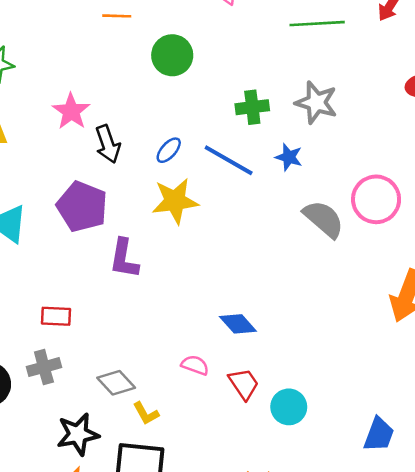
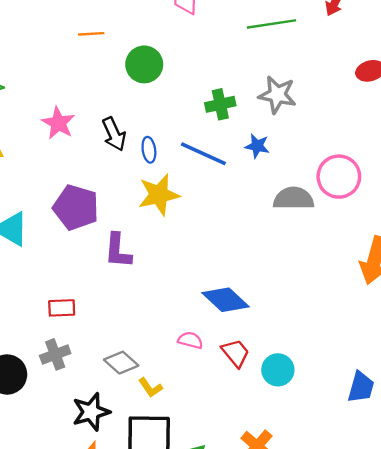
black arrow: (108, 144) -> (114, 134), moved
blue ellipse: (169, 150) -> (149, 150), turned -45
gray semicircle: (324, 219) -> (293, 199), turned -36
blue diamond: (238, 324) -> (225, 300), size x1.4

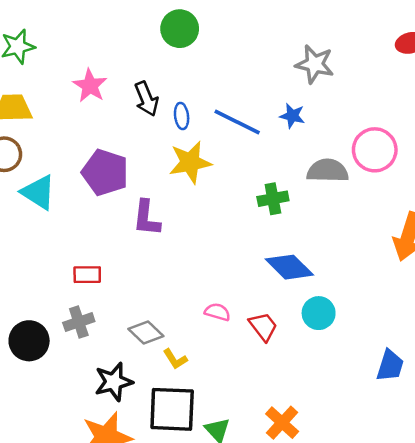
green cross: (220, 104) -> (273, 199), moved
blue diamond: (225, 300) -> (289, 267), moved
cyan circle: (278, 370) -> (319, 313), moved

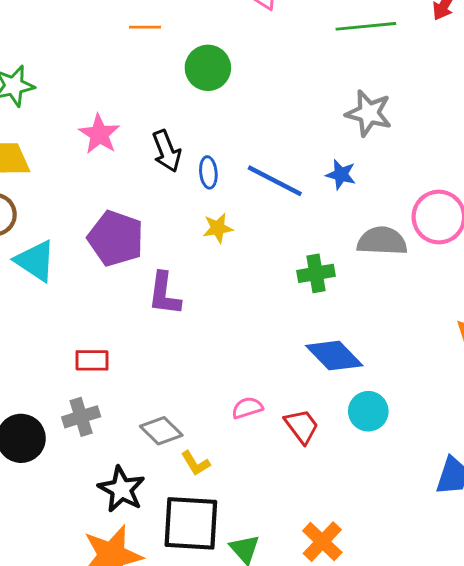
yellow star: (190, 162) -> (218, 228), size x0.6
pink semicircle: (217, 312) -> (247, 408), turned -35
black star: (114, 382) -> (121, 489), turned -30

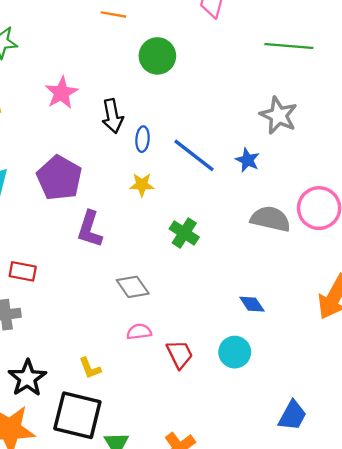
green cross: (316, 273) -> (184, 233), moved, turned 32
blue diamond: (334, 356) -> (252, 304), moved, size x0.6
gray diamond: (161, 431) -> (133, 287), moved

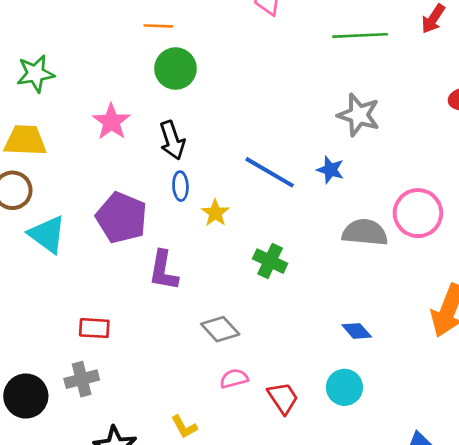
green circle: (157, 56) -> (175, 69), moved
blue ellipse: (143, 139) -> (180, 186), moved
yellow star: (142, 185) -> (215, 213), turned -30

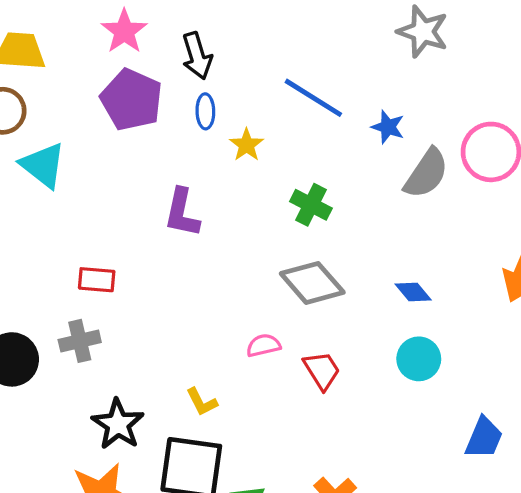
blue star: (330, 170) -> (388, 127), moved
purple pentagon: (122, 218) -> (132, 100), moved
gray semicircle: (365, 232) -> (426, 173), turned 117
gray diamond: (220, 329) -> (312, 283), moved, size x1.4
cyan circle: (344, 387) -> (419, 359), moved

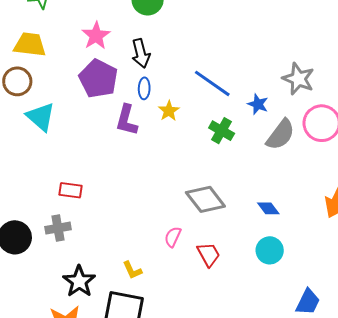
gray star: (423, 32) -> (298, 79), moved
green cross: (311, 205) -> (222, 131), moved
purple L-shape: (182, 213) -> (127, 120), moved
pink semicircle: (263, 345) -> (173, 237), turned -55

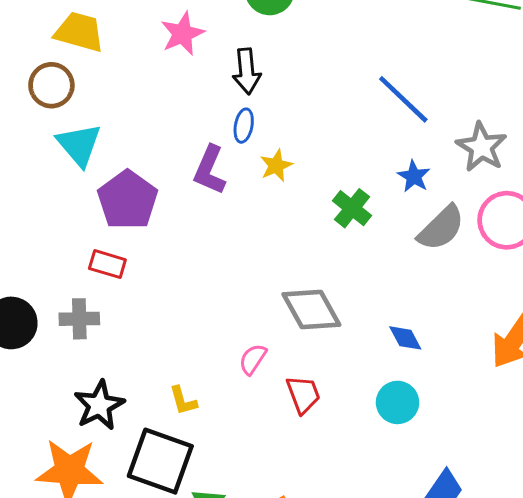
purple pentagon: (98, 79) -> (128, 200), moved
blue line: (212, 83) -> (403, 99), moved

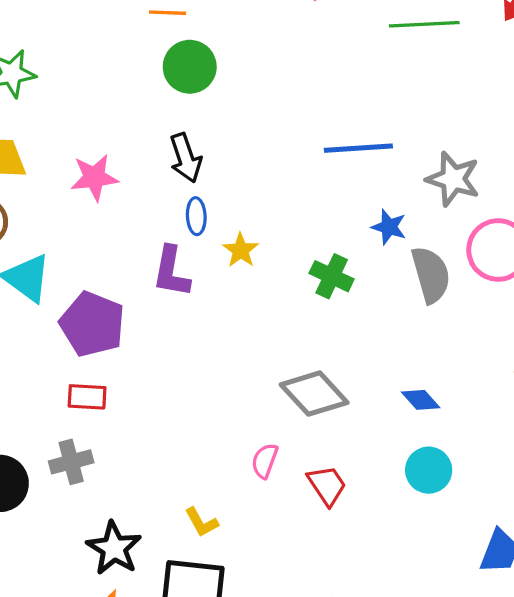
pink star: (182, 34) -> (94, 177), moved, turned 30
blue line: (403, 99) -> (358, 148), turned -34
gray semicircle: (441, 228) -> (431, 275), turned -48

